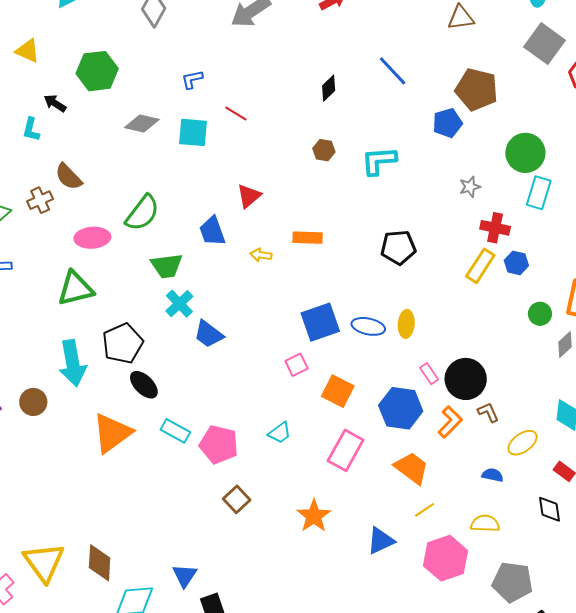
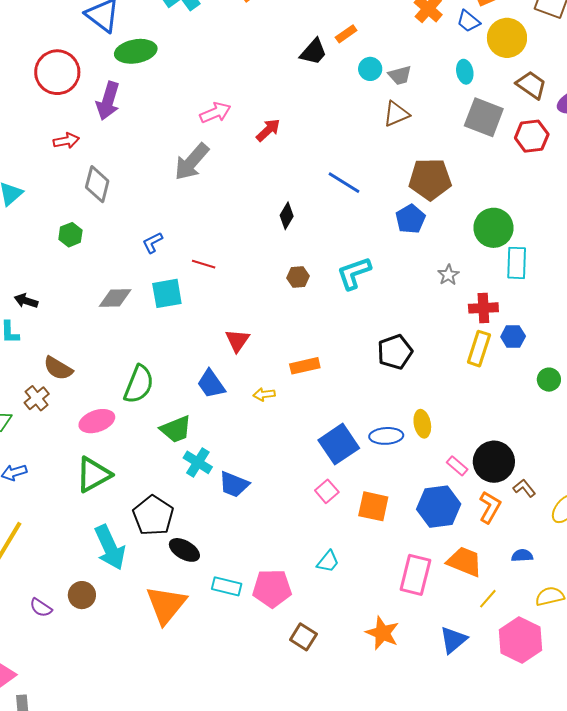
green hexagon: (97, 71) -> (70, 235), moved, size x0.6
pink rectangle: (346, 450) -> (415, 575), moved
blue semicircle: (493, 475) -> (522, 556), moved

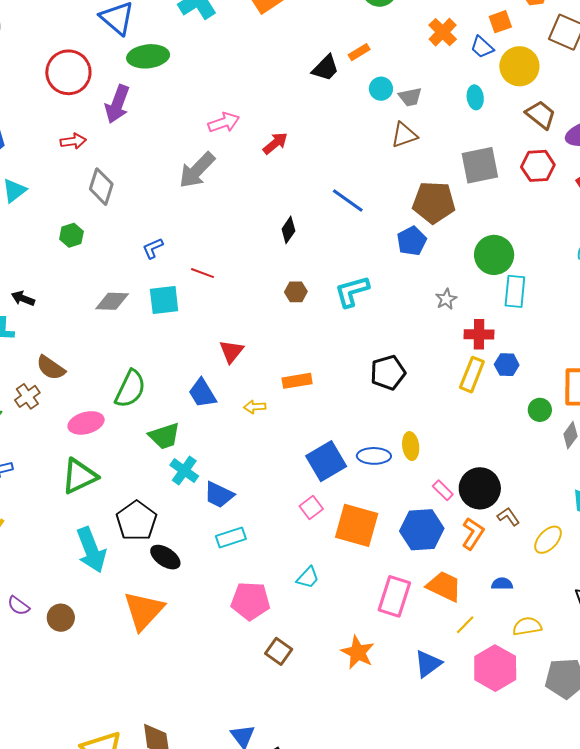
gray square: (484, 117) -> (480, 165), moved, turned -36
orange square: (373, 506) -> (357, 525), size x1.4
cyan rectangle: (227, 586) -> (231, 537), moved, turned -36
brown circle: (82, 595) -> (61, 618), moved

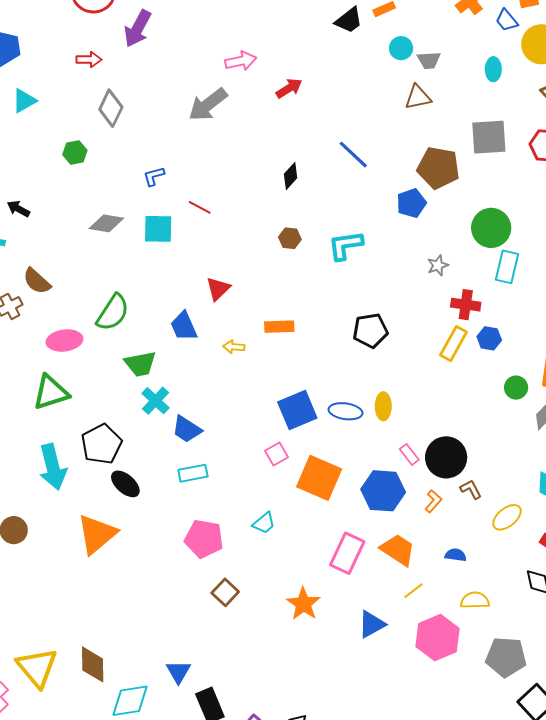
orange L-shape: (473, 534) -> (433, 501), size x0.7

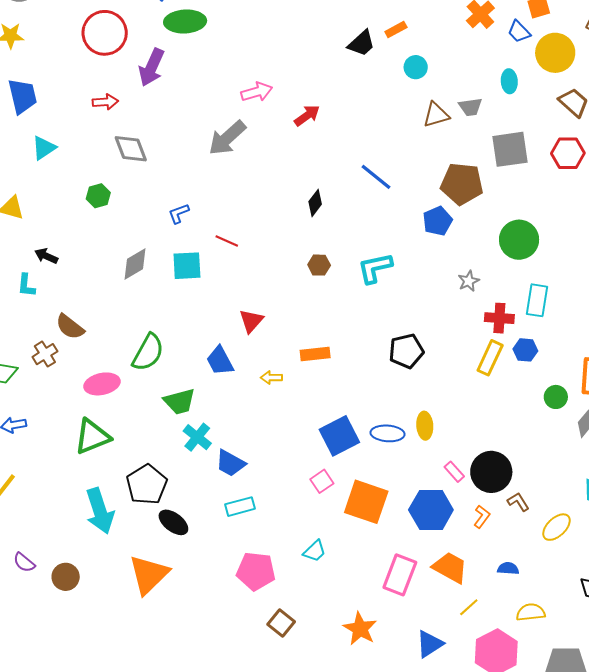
gray trapezoid: (429, 60) -> (470, 107), moved
gray diamond: (111, 108) -> (131, 149), turned -42
gray diamond: (106, 223) -> (135, 264), turned -36
cyan rectangle: (507, 267) -> (537, 300), moved

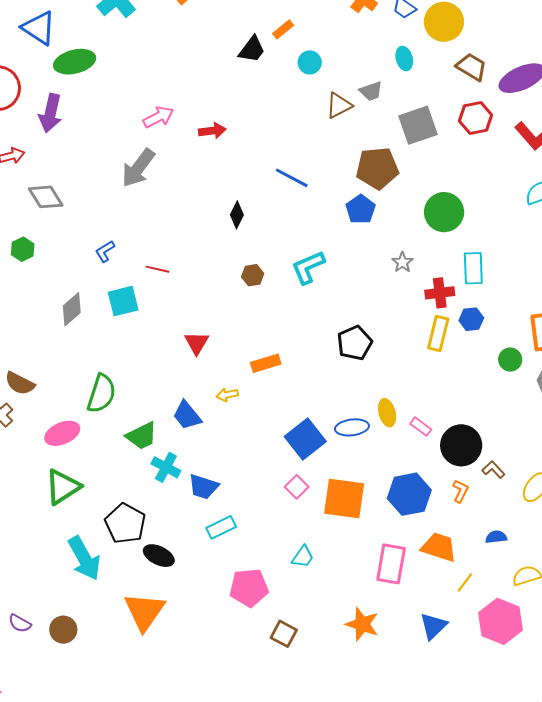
red arrow: (307, 116) -> (212, 131), turned 40
blue trapezoid: (220, 361) -> (187, 415), moved
pink rectangle: (454, 472) -> (421, 427), moved

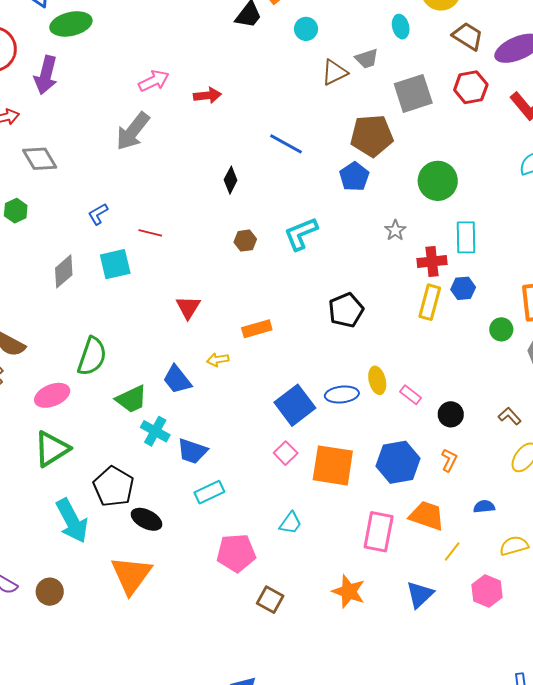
black circle: (461, 445) -> (451, 414), size x0.6
brown L-shape: (493, 470) -> (510, 416), moved
pink hexagon: (500, 621) -> (487, 591), size x0.7

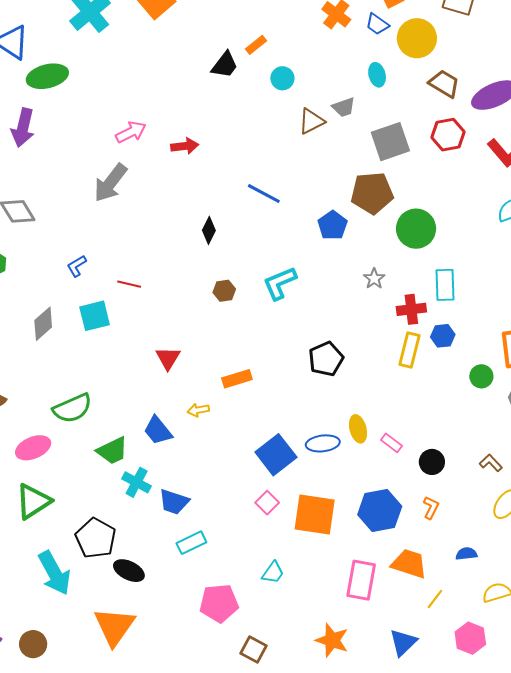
brown pentagon: (372, 136) -> (372, 193), moved
green semicircle: (92, 356) -> (72, 408), turned 48

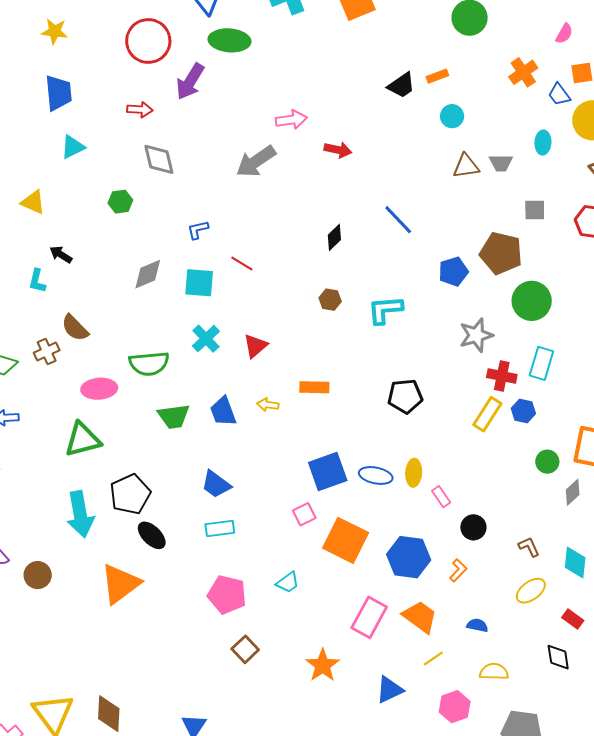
gray square: (390, 142) -> (535, 210), size x0.6
gray star: (374, 279) -> (476, 335), size x1.6
cyan cross: (137, 482) -> (206, 339), moved

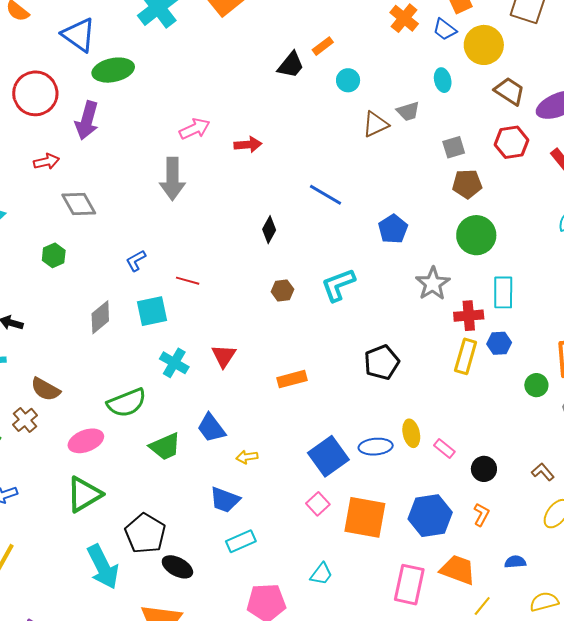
gray arrow: (256, 161) -> (172, 179), turned -39
brown pentagon: (501, 253) -> (467, 184), moved, size x0.7
yellow arrow: (268, 405) -> (247, 457), moved

